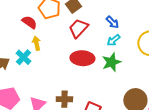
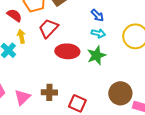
red trapezoid: (78, 28) -> (48, 28), moved
cyan arrow: (113, 40) -> (98, 33), turned -128

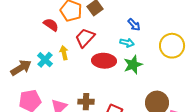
cyan arrow: (98, 33) -> (127, 43), moved
yellow arrow: (21, 36) -> (64, 53), moved

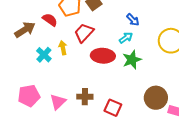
cyan arrow: (127, 43) -> (126, 38), turned -48
brown arrow: (21, 68) -> (25, 30), moved

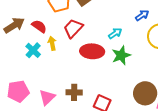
red semicircle: (50, 20) -> (39, 26), moved
blue arrow: (133, 20) -> (142, 15), moved, turned -80

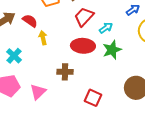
red trapezoid: (73, 28) -> (84, 17), moved
cyan cross: (33, 50) -> (14, 56), moved
brown cross: (74, 92) -> (65, 72), moved

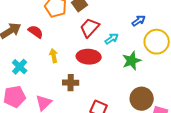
yellow arrow: (43, 38) -> (54, 56), moved
green star: (112, 50) -> (132, 61), moved

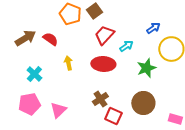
brown cross: (71, 83) -> (100, 99), moved, turned -35
brown circle: (142, 99) -> (143, 103), moved

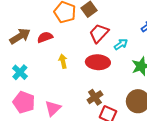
red semicircle: (50, 39) -> (45, 37), turned -56
cyan cross: (34, 74) -> (20, 72), moved
pink pentagon: (29, 104) -> (24, 102), turned 30

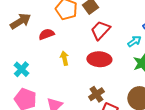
brown arrow: (20, 36) -> (20, 21), moved
cyan arrow: (121, 44) -> (134, 41), moved

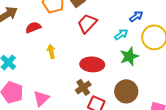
red ellipse: (99, 59) -> (92, 64), moved

